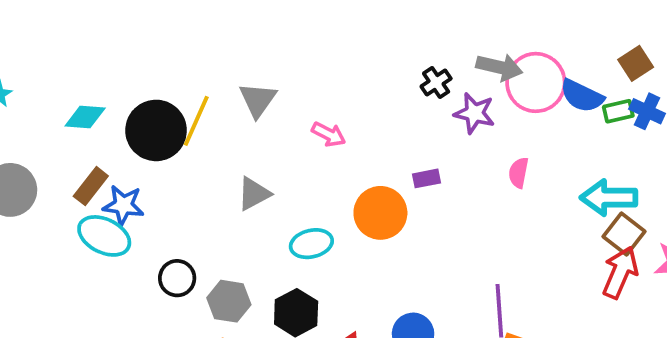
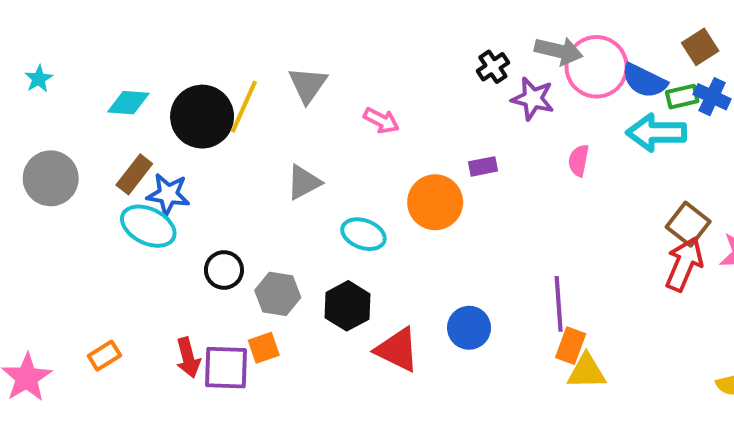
cyan arrow: (609, 198) -> (656, 133), moved
cyan ellipse: (311, 244) -> (363, 234), turned 33

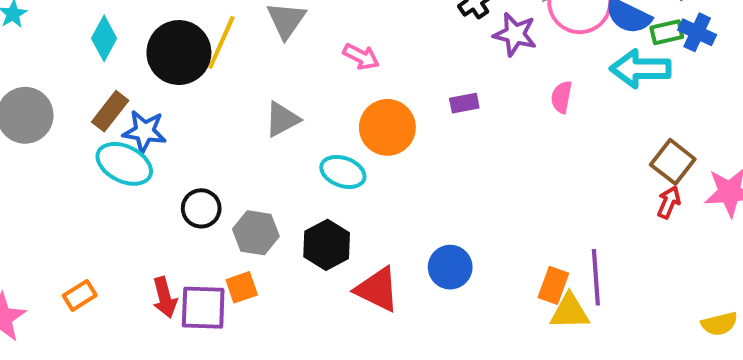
cyan diamond: (128, 103) -> (104, 38), turned -66
orange circle: (435, 202) -> (387, 127), moved
red arrow: (684, 264) -> (669, 202), size x0.6
purple line: (559, 304) -> (596, 277), moved

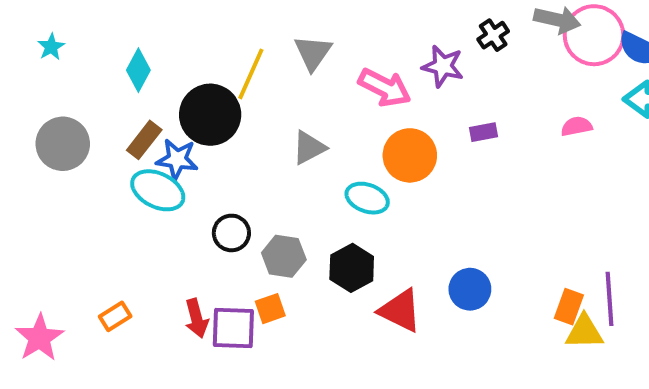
purple star: (515, 34) -> (443, 66), moved
black circle: (179, 53) -> (210, 115), moved
pink arrow: (361, 57) -> (385, 88), size x1.5
pink semicircle: (562, 97) -> (577, 126), turned 68

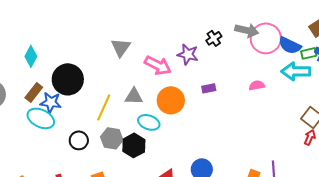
yellow line: (251, 74) -> (104, 107), moved
gray triangle: (309, 148) -> (134, 96), moved, turned 30
gray hexagon: (284, 256) -> (112, 138), moved
black hexagon: (352, 268) -> (134, 145), moved

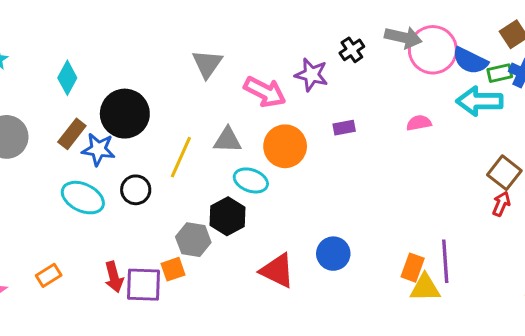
cyan ellipse: (41, 118) -> (83, 198), moved
gray hexagon: (112, 138) -> (193, 240), moved
black circle: (79, 140) -> (136, 190), moved

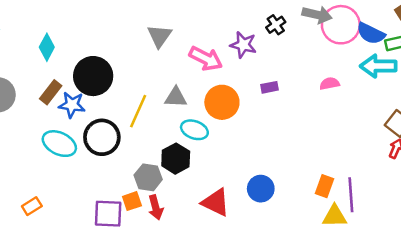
black circle: (136, 190) -> (102, 137), size x1.5
orange rectangle: (413, 268) -> (325, 186), moved
red arrow: (114, 277) -> (156, 207), moved

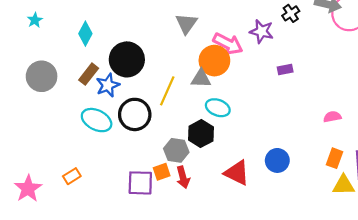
pink semicircle: (330, 84) -> (332, 117), moved
orange circle: (222, 102) -> (214, 61), moved
blue star: (72, 105) -> (108, 85), turned -30

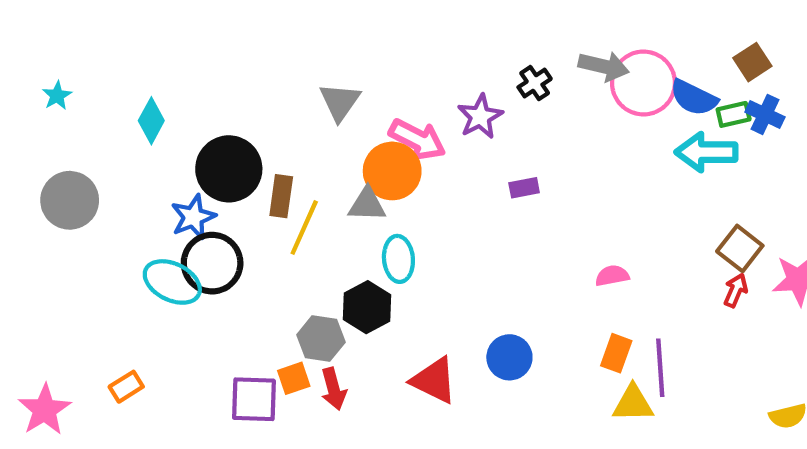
purple star: (262, 31) -> (480, 117), turned 30
brown rectangle: (89, 74) -> (281, 196), moved, turned -30
cyan ellipse: (218, 108) -> (398, 259), turned 65
black circle: (135, 114) -> (212, 263), moved

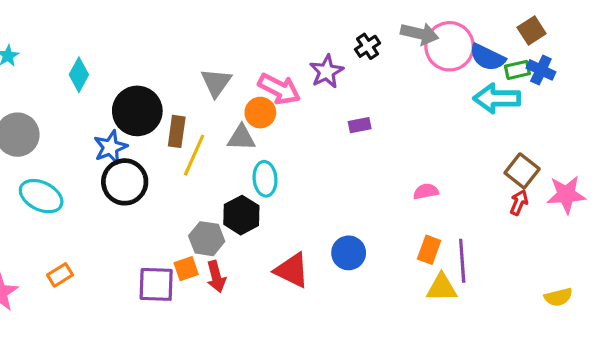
gray triangle: (340, 102) -> (216, 83), moved
orange circle: (392, 171) -> (260, 113), size x0.7
cyan ellipse: (172, 282) -> (41, 196), moved

